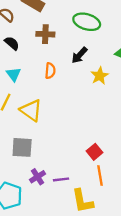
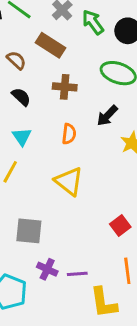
yellow triangle: (31, 110) -> (69, 181), moved
red square: (95, 152) -> (120, 226), moved
purple cross: (37, 177) -> (47, 269), turned -35

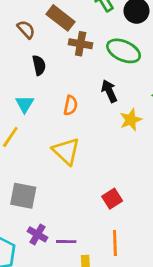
brown cross: (65, 87) -> (81, 44), moved
black semicircle: (21, 97) -> (39, 65), moved, turned 30
black arrow: (107, 116) -> (109, 91), turned 105

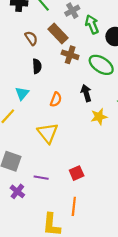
purple line: (66, 242) -> (41, 178), moved

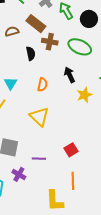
brown semicircle: (31, 38) -> (12, 31), turned -64
black semicircle: (37, 66) -> (31, 54), moved

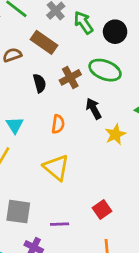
brown cross: (50, 42) -> (70, 77), moved, turned -35

